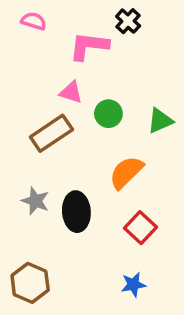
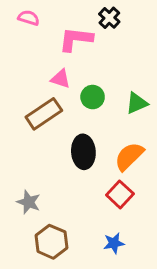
orange semicircle: (126, 172) -> (129, 156), moved
gray star: (35, 201) -> (29, 202), moved
black ellipse: (76, 212) -> (83, 152), moved
brown hexagon: (30, 283) -> (51, 242), moved

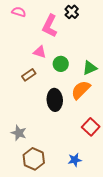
pink L-shape: (76, 39) -> (50, 26), turned -70
brown rectangle: (44, 114) -> (29, 75), size x0.6
orange semicircle: (129, 156) -> (81, 90), moved
red square: (120, 194) -> (91, 127), moved

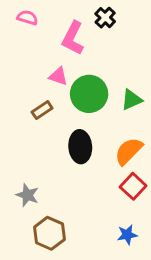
green circle: (61, 64) -> (89, 94), size x1.6
orange semicircle: (81, 90) -> (129, 151), moved
blue star: (75, 160) -> (127, 235), moved

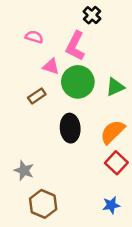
pink semicircle: (27, 18) -> (34, 37), moved
pink L-shape: (73, 38) -> (75, 46), moved

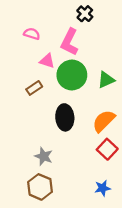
gray star: (24, 170) -> (44, 156), moved

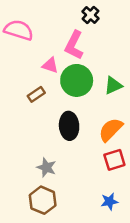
pink semicircle: (32, 34) -> (19, 30), moved, size x1.6
red square: (107, 149) -> (114, 160), turned 30

